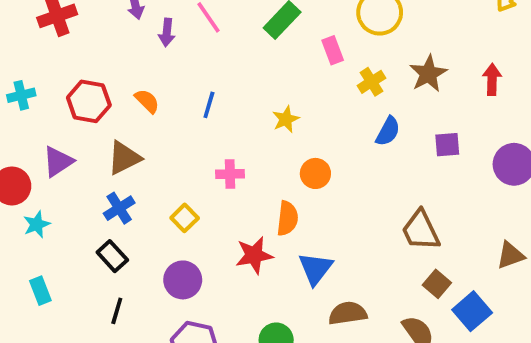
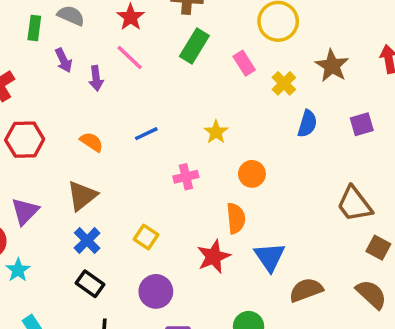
red hexagon: (89, 101) -> (25, 140), moved
blue line: (209, 105) -> (146, 134), turned 60
pink cross: (230, 174) -> (186, 177), moved

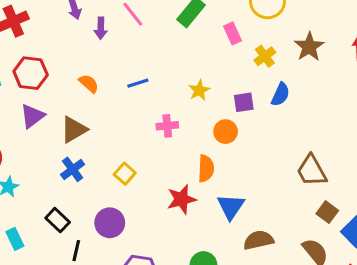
purple square: (362, 124) -> (244, 102), moved
purple triangle: (25, 211) -> (32, 116), moved
black rectangle: (90, 284) -> (58, 220), moved
purple circle: (156, 291) -> (110, 223), moved

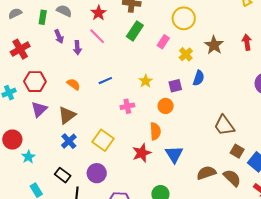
pink rectangle: (233, 33) -> (163, 42), turned 64
yellow square: (125, 174) -> (103, 140), size x1.5
brown semicircle: (258, 240) -> (206, 173), moved

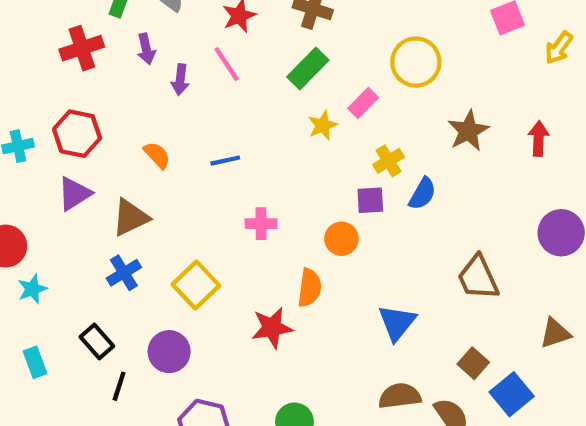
red cross: (20, 49) -> (82, 48), moved
yellow cross: (186, 54) -> (389, 161), moved
yellow star: (146, 81) -> (323, 125), moved
brown trapezoid: (224, 125) -> (478, 278), moved
blue triangle: (174, 154) -> (397, 323), moved

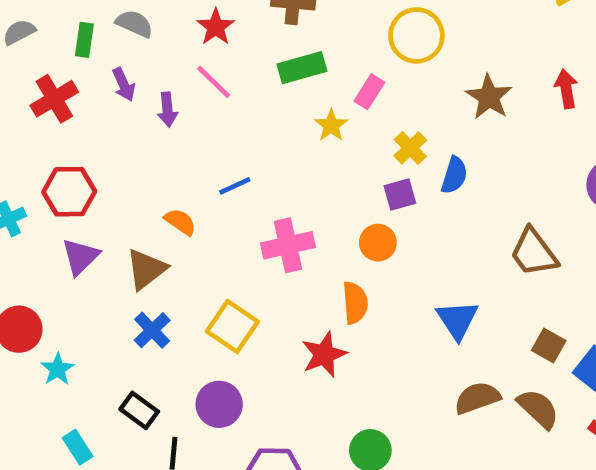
green rectangle: (308, 68) -> (302, 68), turned 42
orange semicircle: (157, 155) -> (180, 222), moved
pink cross: (261, 224) -> (288, 245), size x1.5

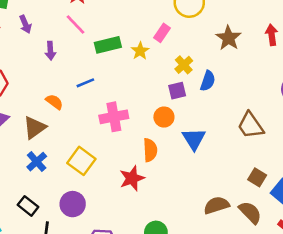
green rectangle: (302, 68) -> (108, 45), moved
purple arrow: (167, 110) -> (50, 51), moved
blue triangle: (457, 320) -> (194, 139), moved

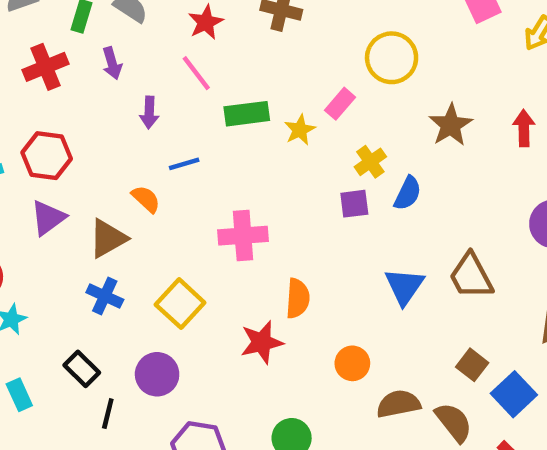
blue line: (85, 83) -> (184, 164), moved
orange circle: (164, 117) -> (352, 363), moved
blue triangle: (194, 139) -> (404, 286), moved
blue cross: (37, 162) -> (105, 296), turned -30

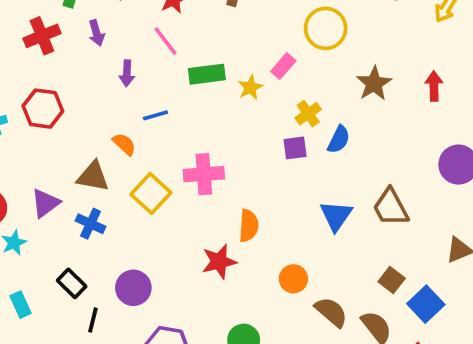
purple triangle: (48, 218) -> (45, 203), moved
brown triangle: (108, 238) -> (93, 176), turned 40
yellow square: (180, 304) -> (151, 193), moved
brown semicircle: (398, 404) -> (331, 312), turned 52

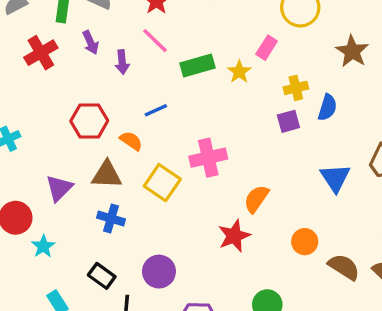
purple arrow: (127, 73) -> (122, 62), moved
red hexagon: (43, 109) -> (89, 121), moved
yellow cross: (308, 114) -> (296, 88), turned 30
purple triangle: (45, 203) -> (59, 188), moved
orange semicircle: (249, 226) -> (256, 199), turned -140

